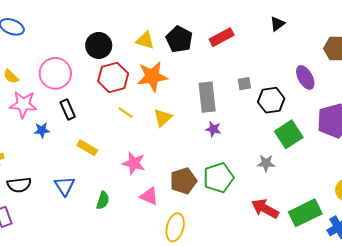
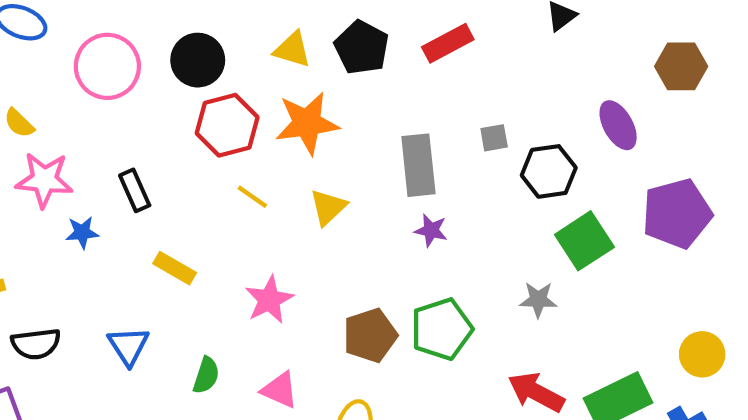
pink circle: (55, 73) -> (107, 66), moved
pink star: (134, 163) -> (269, 300), turned 30
pink triangle: (149, 196) -> (280, 390), moved

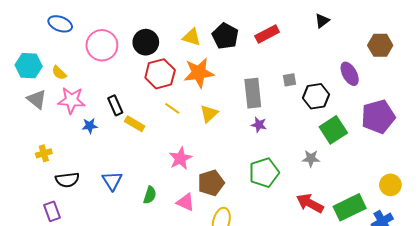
yellow rectangle: (175, 268) -> (135, 124), moved
brown pentagon: (370, 335) -> (211, 183), moved

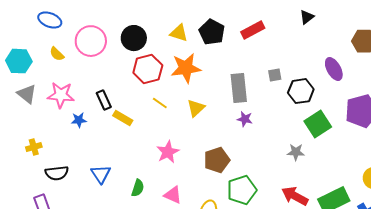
yellow semicircle: (59, 73) -> (57, 54), moved
green pentagon: (264, 173) -> (242, 190), moved
brown pentagon: (211, 183) -> (217, 160), moved

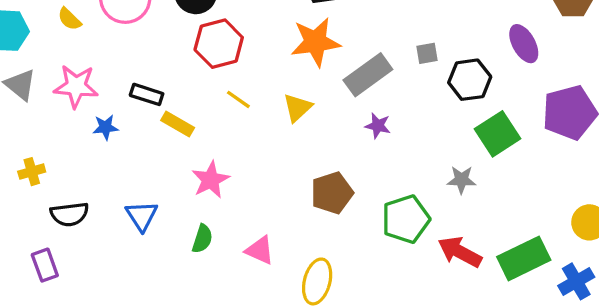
orange star: (186, 68) -> (315, 42), moved
gray rectangle: (239, 88) -> (368, 75), turned 60
black rectangle: (104, 100) -> (147, 94), turned -48
pink star: (168, 152) -> (211, 180), moved
green pentagon: (242, 190) -> (406, 219), moved

